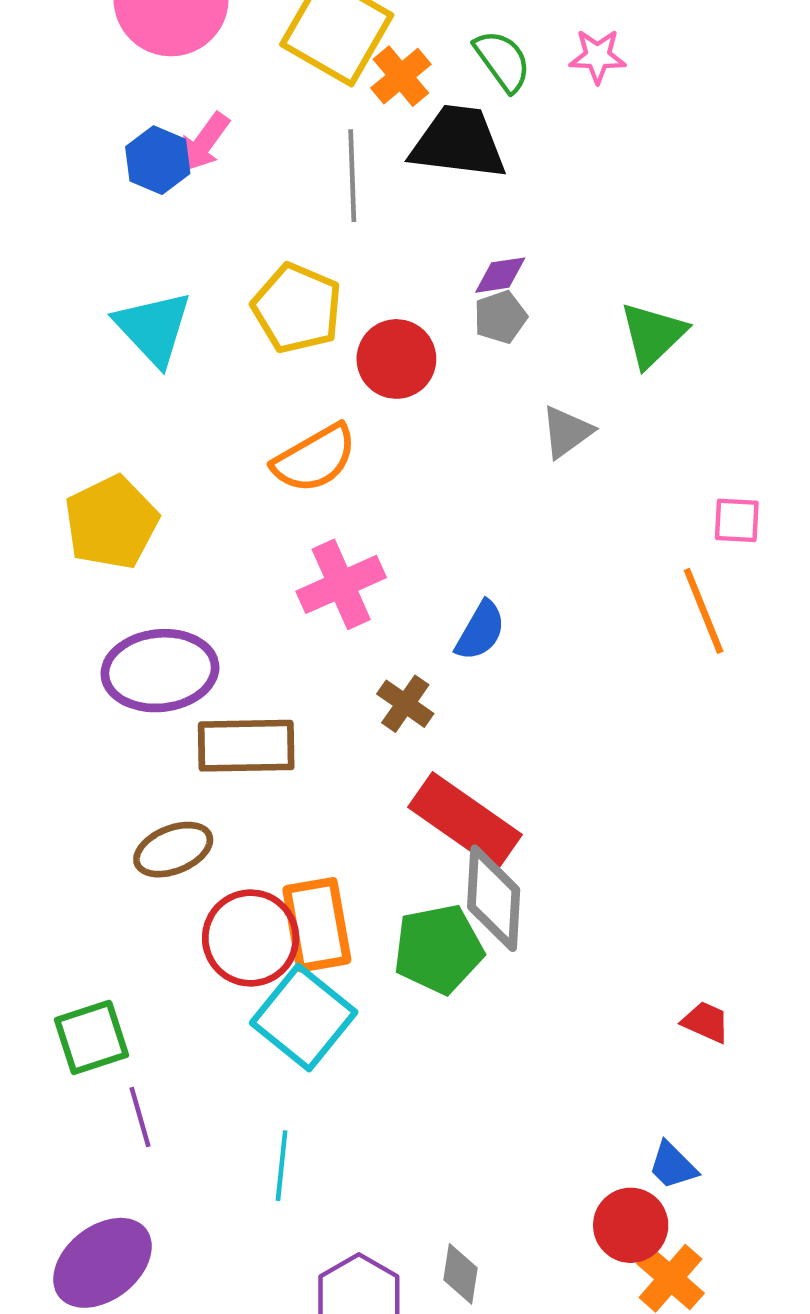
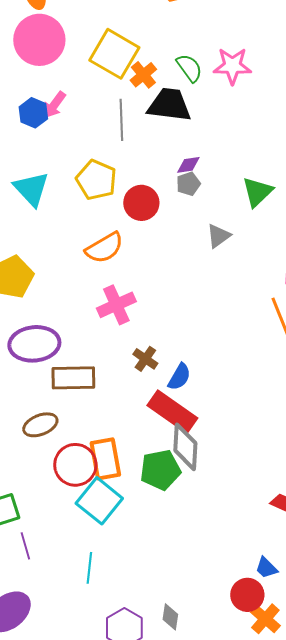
pink star: (598, 56) -> (232, 66), size x1.5
blue semicircle: (480, 631) -> (179, 377), moved

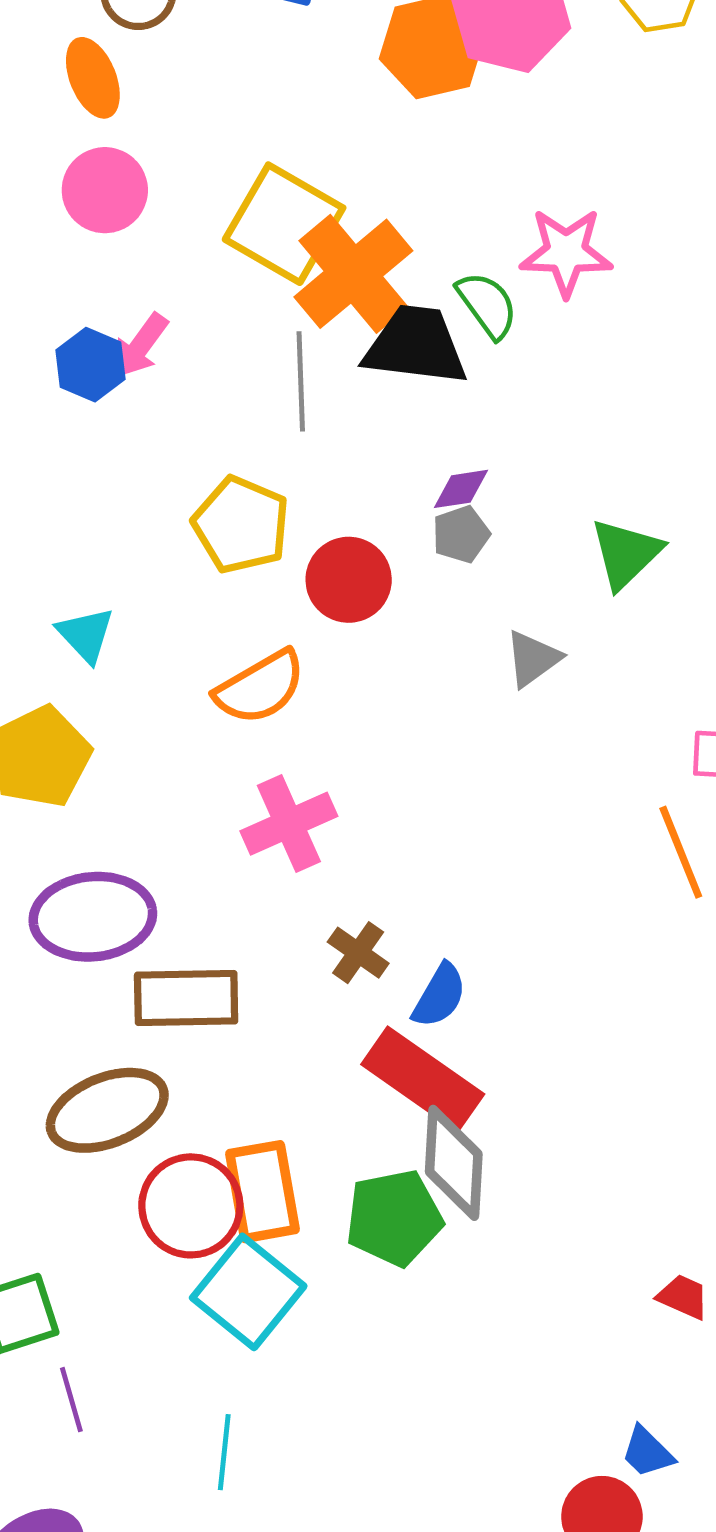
pink circle: (39, 40) -> (105, 190), size x0.7
green semicircle: (189, 68) -> (487, 305), moved
orange cross: (143, 75) -> (353, 274), size x1.8
cyan triangle: (31, 189) -> (86, 635), moved, size x0.7
brown ellipse: (40, 425) -> (107, 1110), size x1.4

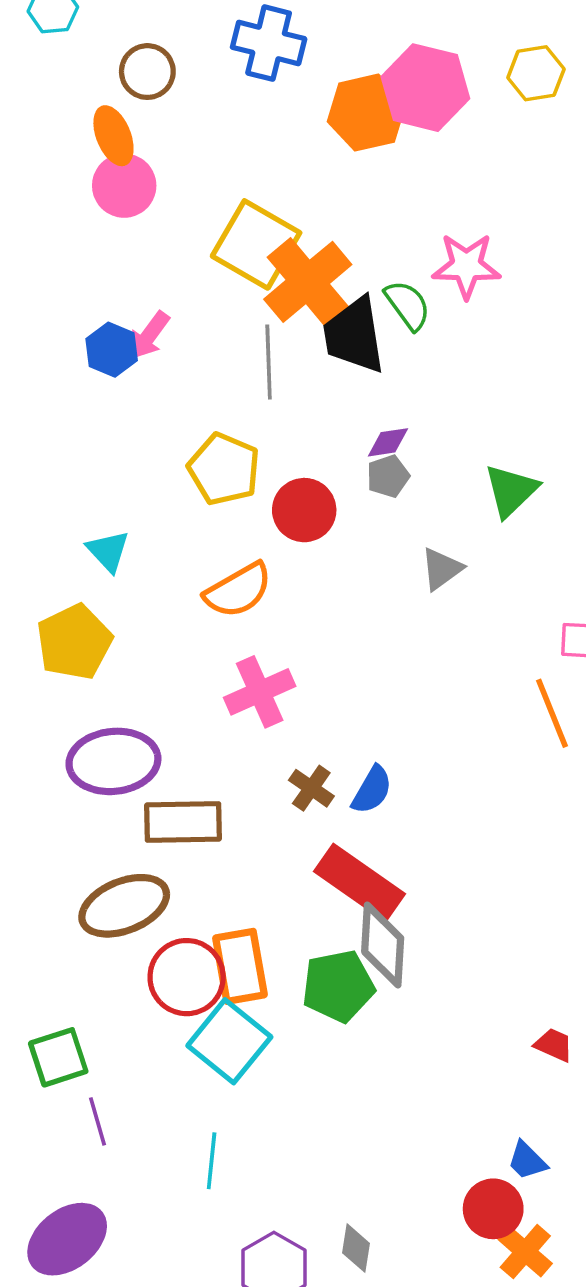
pink circle: (105, 190) -> (124, 186), moved
black trapezoid: (416, 346) -> (354, 335), turned -106
blue semicircle: (439, 996) -> (372, 790), moved

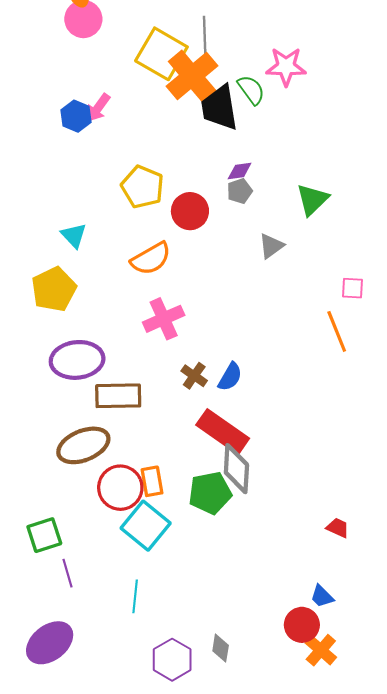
gray line: (269, 362) -> (205, 38), moved
orange rectangle: (240, 966) -> (152, 481), size x0.7

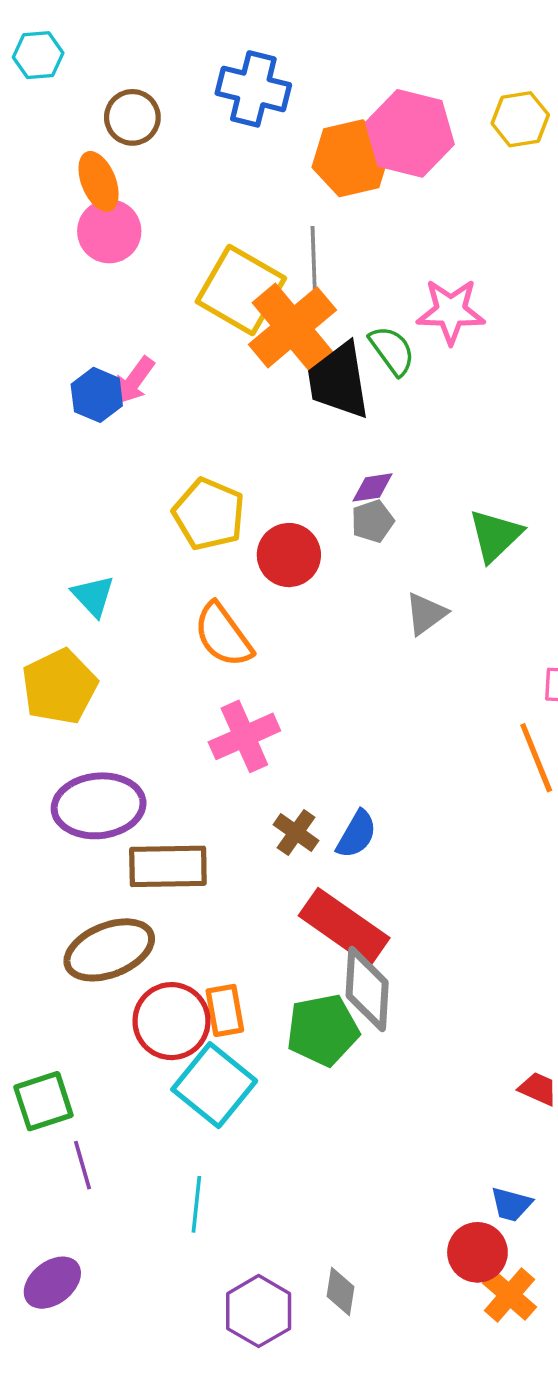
orange semicircle: (151, 259) -> (223, 635), turned 84
blue trapezoid: (322, 596) -> (511, 1204), turned -30
purple ellipse: (50, 643) -> (52, 1283), size x0.7

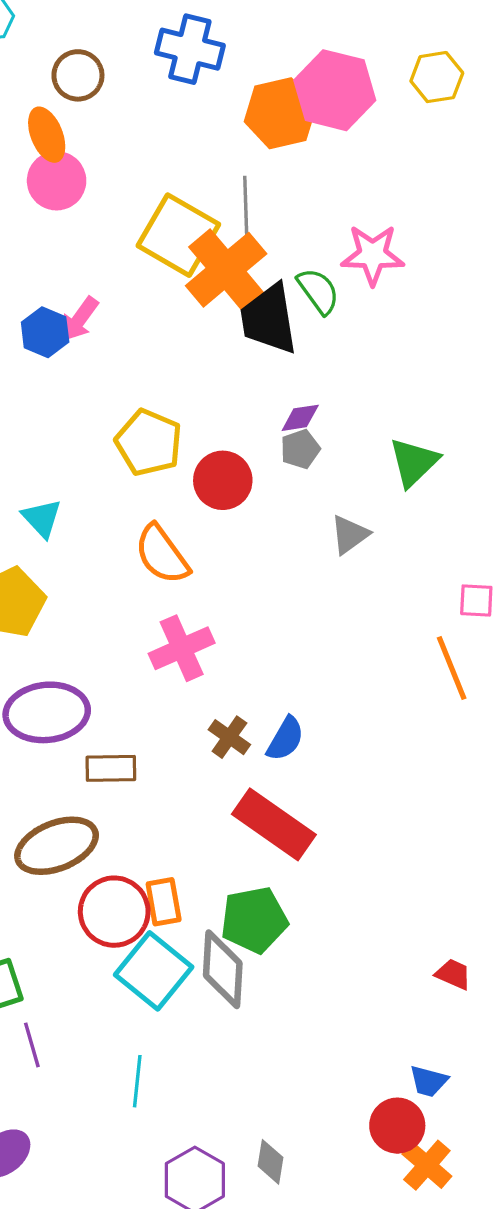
brown rectangle: (168, 866) -> (111, 768), size x0.7
gray diamond: (367, 989) -> (223, 969), moved

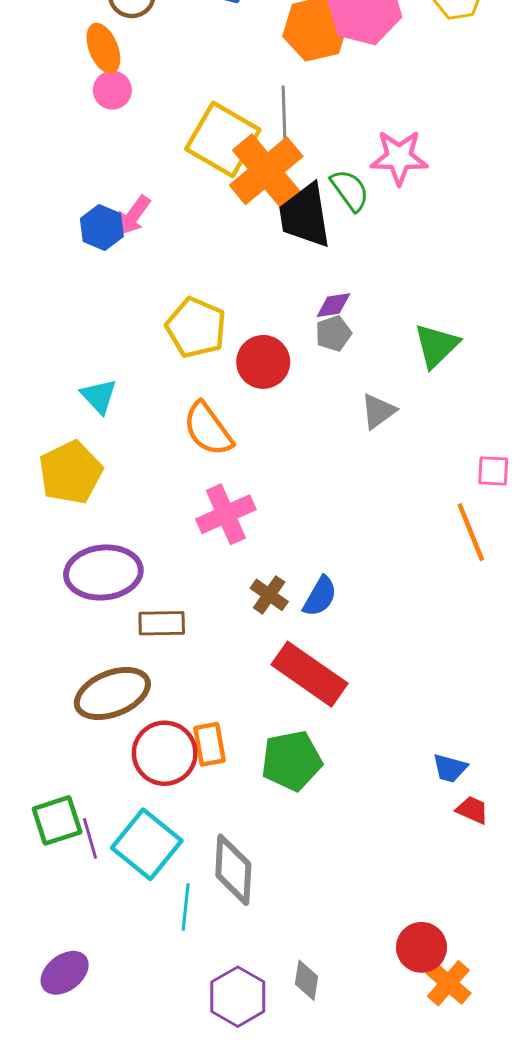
pink circle: (57, 181) -> (112, 90), size x0.7
gray diamond: (223, 969) -> (233, 870), moved
cyan square: (154, 971) -> (147, 844), moved
purple line: (32, 1045) -> (90, 838), moved
blue trapezoid: (429, 1081) -> (450, 768), moved

